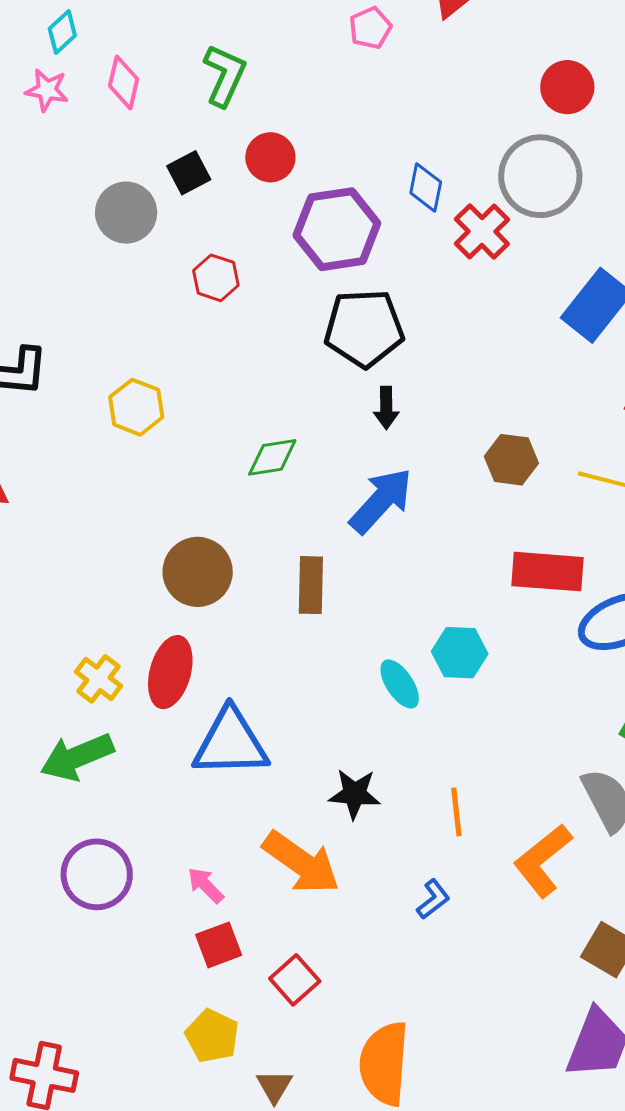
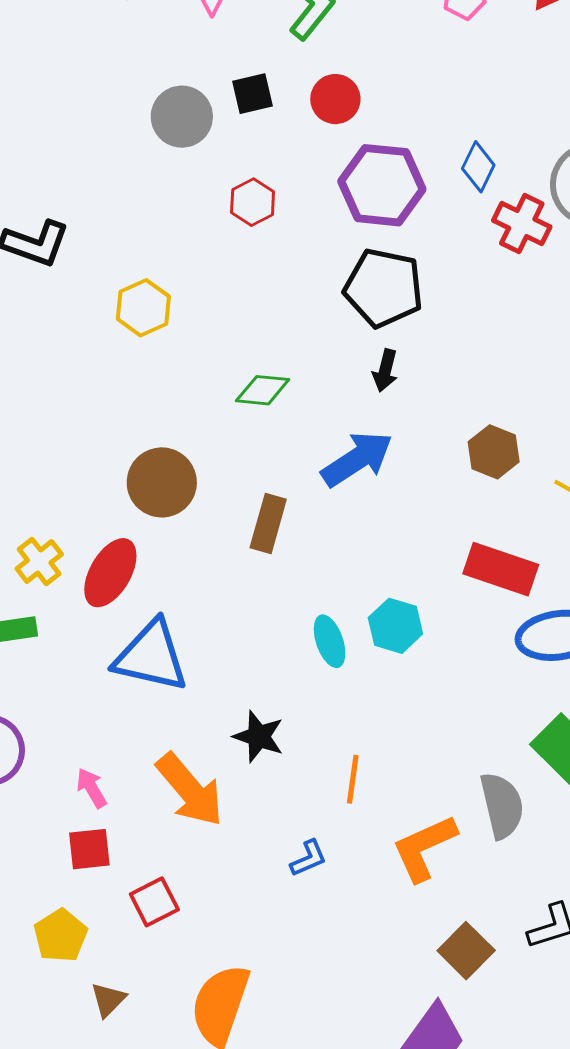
red cross: (482, 232) -> (522, 224), turned -34

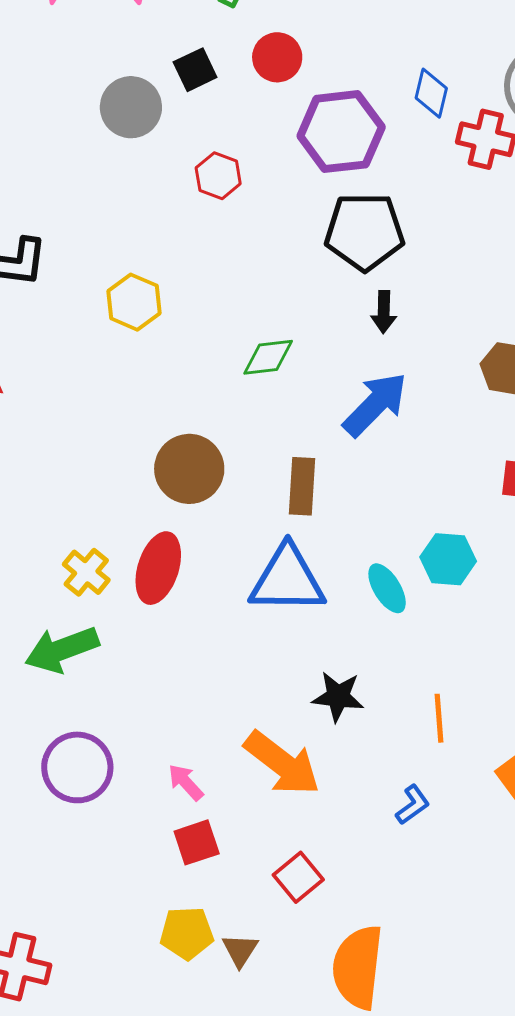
blue triangle: (151, 656) -> (287, 580), moved
red square: (154, 902) -> (298, 877), moved
yellow pentagon: (60, 936) -> (187, 933), turned -30
brown triangle: (108, 1000) -> (240, 950), moved

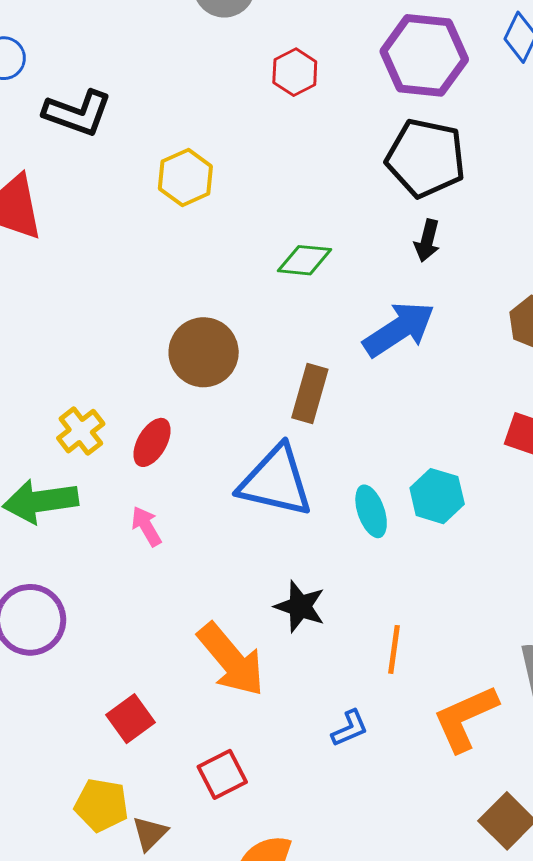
red ellipse: (158, 568) -> (152, 442), size x0.7
pink arrow: (186, 782) -> (146, 526), moved
red square: (197, 842) -> (130, 719), turned -30

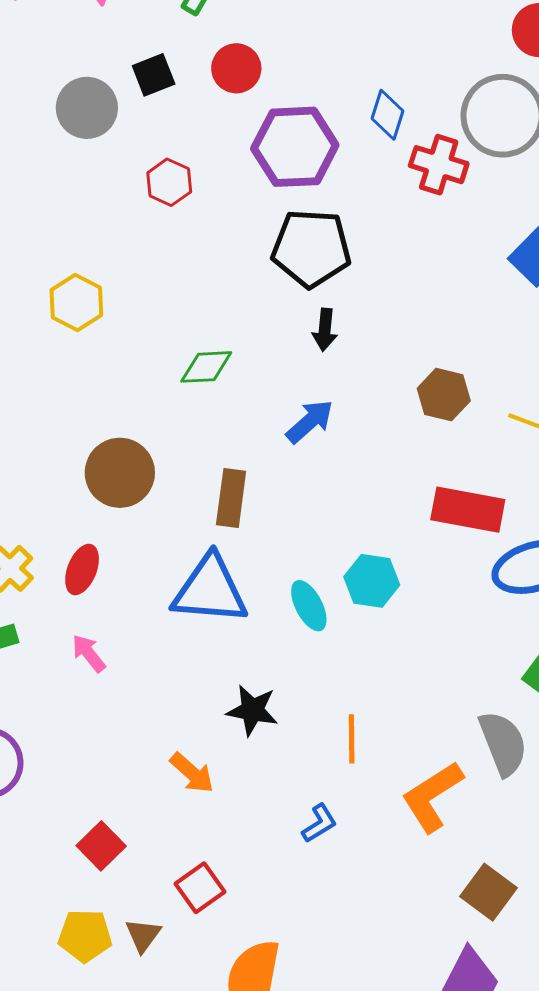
blue arrow: (399, 329) -> (310, 421), size x0.7
orange arrow: (231, 660) -> (192, 773), size x0.6
brown triangle: (150, 833) -> (143, 935), moved

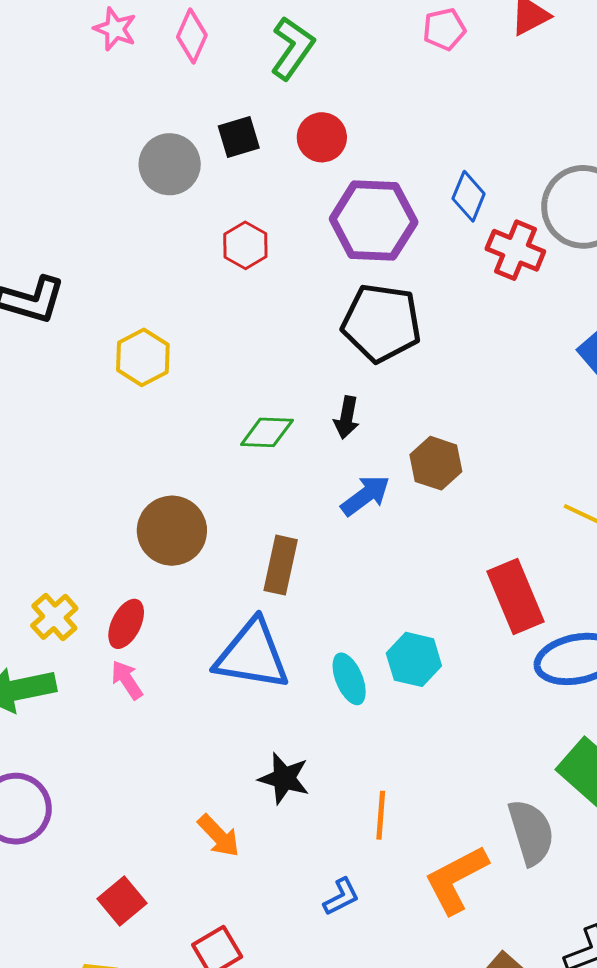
black arrow: (325, 330) -> (347, 418), moved
brown hexagon: (444, 395) -> (436, 463), moved
red rectangle: (468, 510) -> (516, 596), turned 52
pink arrow: (89, 653) -> (127, 680), moved

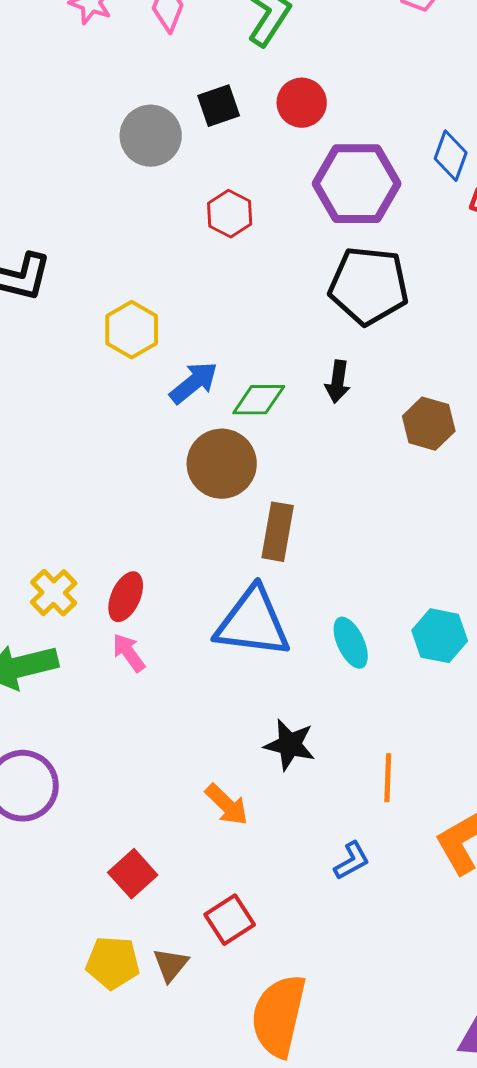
blue arrow: (365, 495) -> (194, 383), moved
brown circle: (172, 531) -> (222, 464), moved
cyan hexagon: (414, 659) -> (440, 636), moved

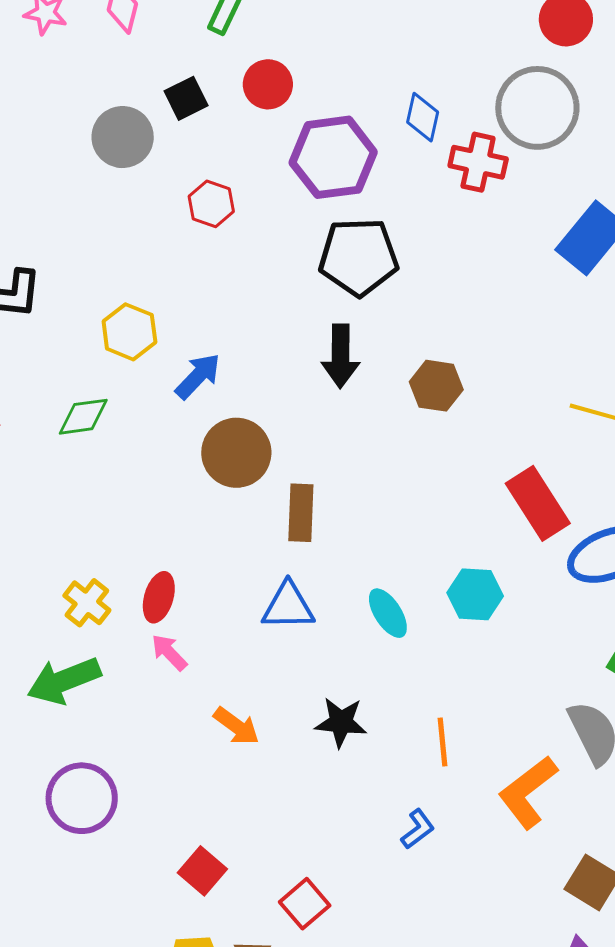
black arrow: (338, 382) -> (340, 356), size x1.5
green diamond: (259, 400) -> (83, 417), moved
blue triangle: (253, 623) -> (288, 606), size x0.7
orange arrow: (227, 805) -> (237, 726), moved

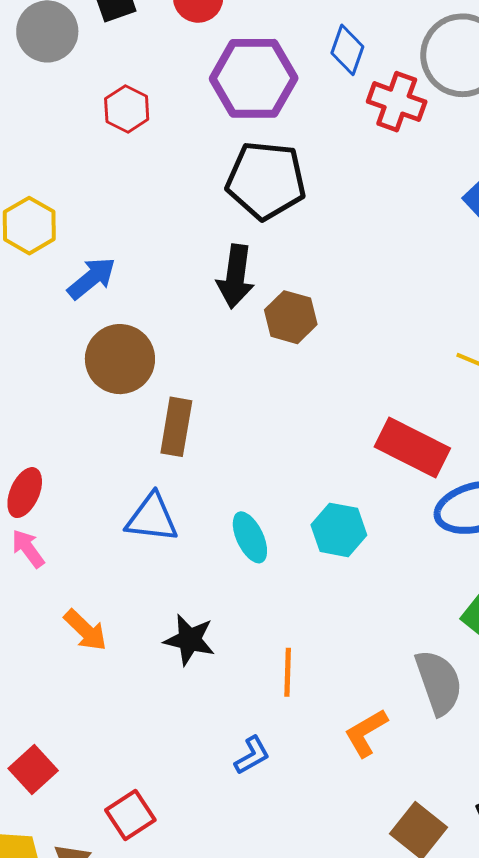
brown hexagon: (436, 386) -> (291, 317), moved
red rectangle: (538, 503) -> (412, 448), turned -38
orange L-shape: (528, 792) -> (366, 733), size x0.7

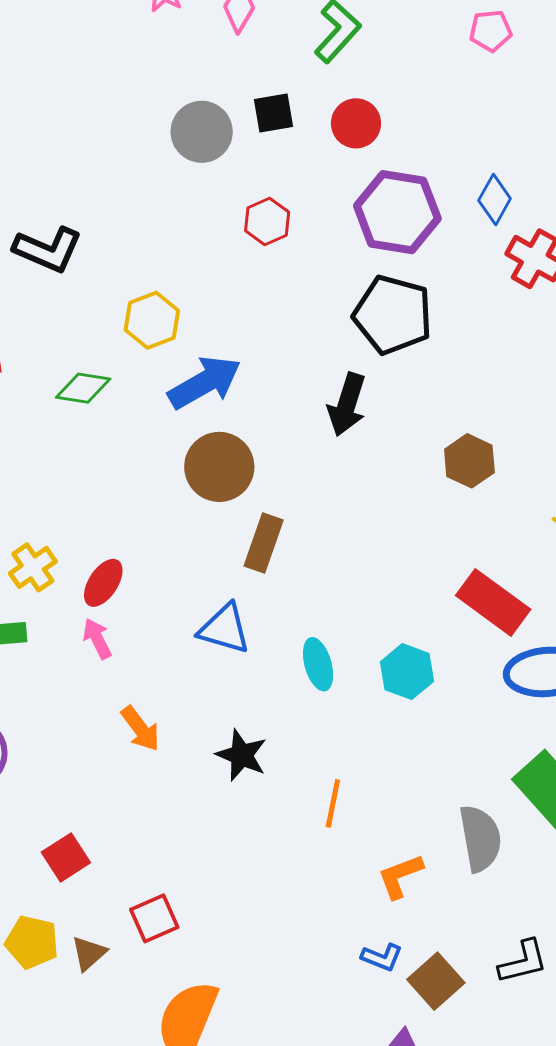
blue arrow: (92, 278) -> (205, 382), size x1.4
brown hexagon: (291, 317) -> (469, 461), moved
blue L-shape: (252, 755) -> (382, 957), moved, turned 42

